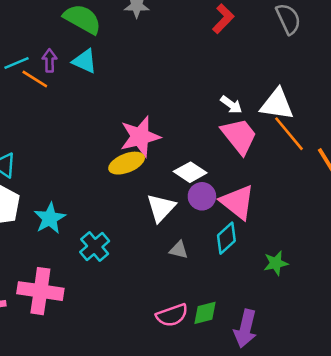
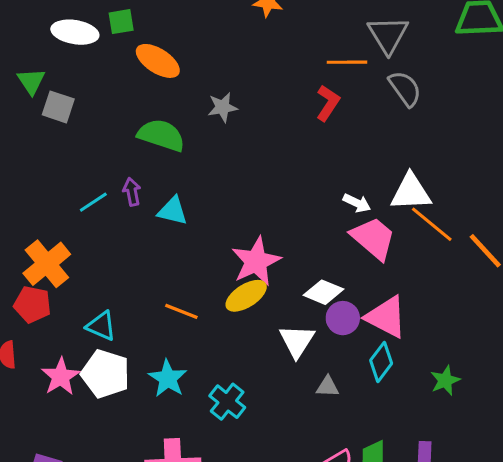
cyan triangle: (85, 61) -> (173, 211), moved
orange line: (35, 79) -> (181, 311), moved

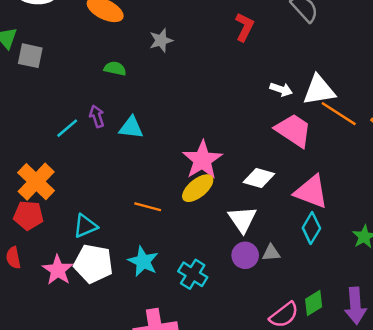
green semicircle: (161, 135) -> (115, 68), size x0.6
white arrow: (357, 203) -> (281, 89), moved
purple circle: (343, 318) -> (245, 255), moved
cyan triangle: (101, 326) -> (85, 226), turned -40

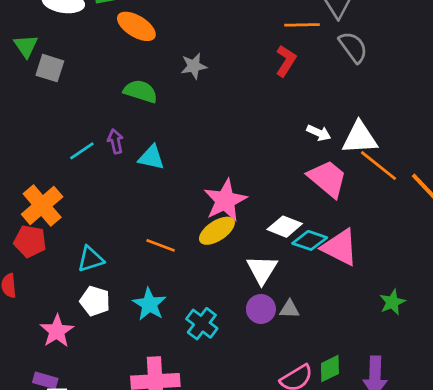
green semicircle: (115, 68) -> (140, 91), size x1.4
cyan diamond: (311, 228) -> (310, 240), moved, turned 72
white pentagon: (93, 264) -> (95, 301), size x0.7
pink star: (58, 270) -> (57, 331), moved

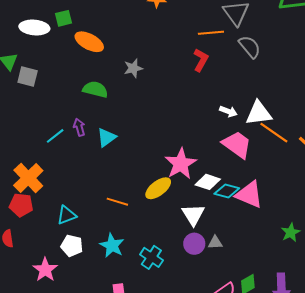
cyan triangle: (151, 157) -> (106, 137), turned -45
pink star: (225, 201) -> (181, 164), moved

